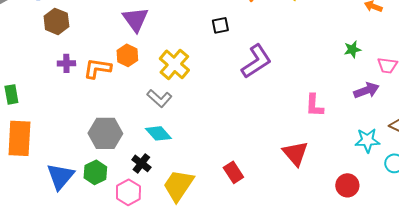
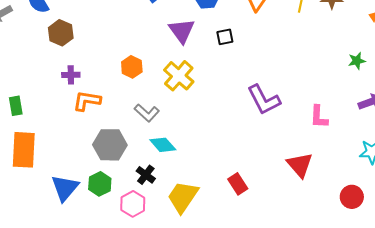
purple triangle: (135, 19) -> (182, 31), moved
purple L-shape: (256, 61) -> (264, 100), moved, turned 96
orange L-shape: (97, 68) -> (87, 101), moved
gray L-shape: (159, 98) -> (147, 113), moved

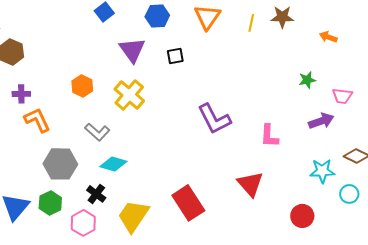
orange L-shape: (87, 101) -> (37, 120), turned 56
cyan diamond: (163, 145) -> (113, 164), turned -32
red rectangle: (238, 184) -> (188, 203), size x1.6

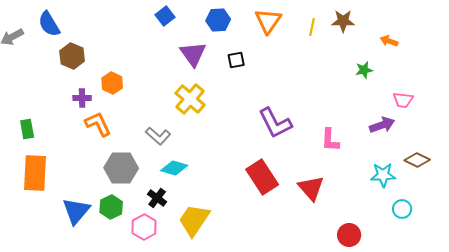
green star: (307, 80) -> (364, 70), moved
orange hexagon: (82, 86) -> (112, 83), moved
cyan circle: (349, 194) -> (402, 209), moved
red rectangle: (188, 203) -> (262, 177), moved
red circle: (302, 216) -> (349, 235), moved

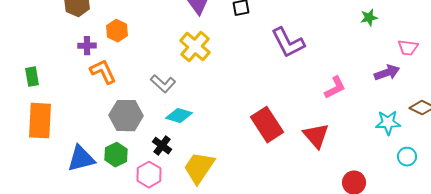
purple L-shape: (275, 123) -> (288, 43), moved
pink L-shape: (330, 140) -> (335, 88), turned -120
blue triangle: (76, 211) -> (81, 159), turned 36

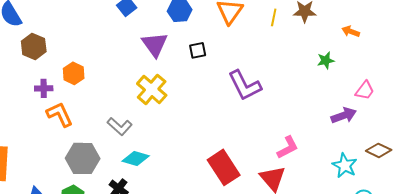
pink trapezoid: (408, 48) -> (365, 90), turned -60
pink L-shape: (335, 88) -> (288, 147), moved
cyan star: (388, 123) -> (345, 165), turned 30

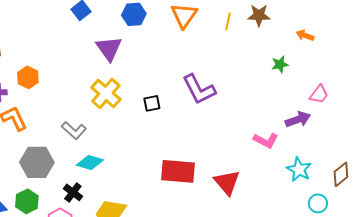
black square: (198, 50) -> (152, 103), moved
pink L-shape: (288, 147) -> (266, 140), moved, turned 55
brown diamond: (379, 150) -> (341, 174), moved, turned -65
red rectangle: (224, 167) -> (178, 171), turned -52

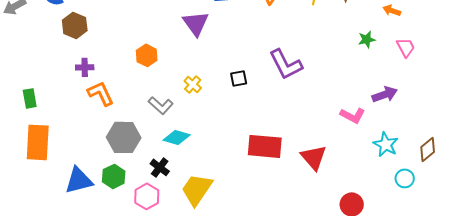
orange hexagon: (28, 77) -> (147, 55), moved
yellow cross: (106, 93) -> (193, 84), moved, size x0.6
pink trapezoid: (319, 94) -> (406, 47), moved, turned -65

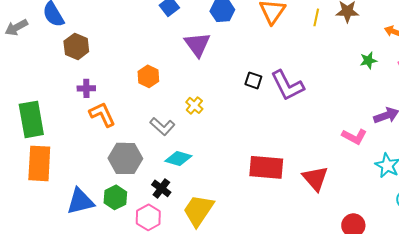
black square: (239, 78) -> (253, 80), moved, turned 30
green rectangle: (30, 98) -> (31, 119), size x1.8

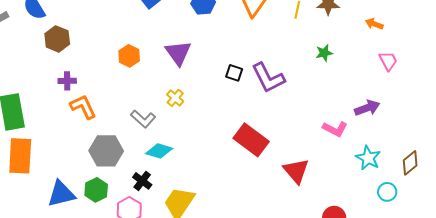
purple triangle: (197, 44) -> (178, 53), moved
green star: (368, 60) -> (324, 53), moved
orange hexagon: (148, 76) -> (129, 56), moved
red rectangle: (266, 167) -> (251, 140), moved, turned 32

